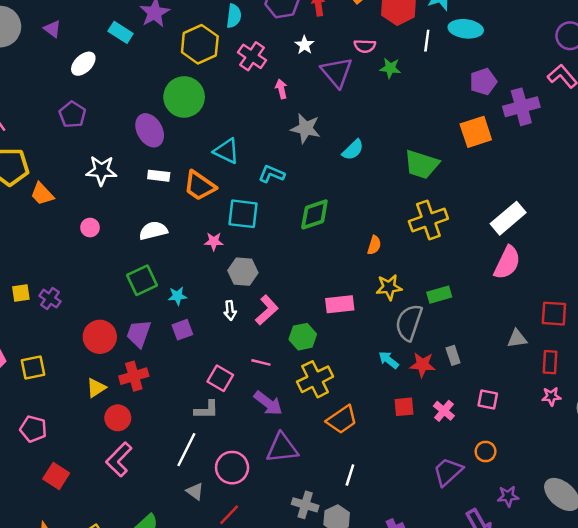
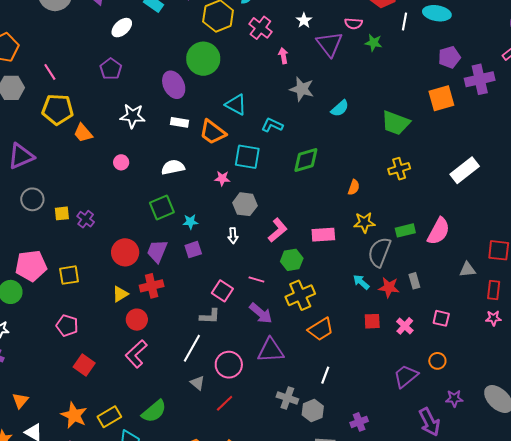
yellow cross: (428, 220) -> (399, 169), size x0.7
pink semicircle: (507, 263) -> (439, 231), moved
pink L-shape: (267, 310) -> (278, 230), moved

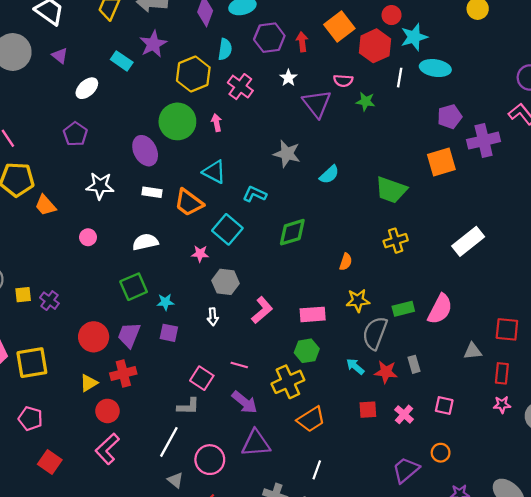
pink arrow: (283, 56) -> (217, 123), moved
cyan square: (247, 157) -> (227, 229), turned 32
purple square: (193, 250) -> (169, 333), turned 30
green hexagon: (292, 260) -> (307, 351), moved
yellow square: (69, 275) -> (32, 363), size x1.4

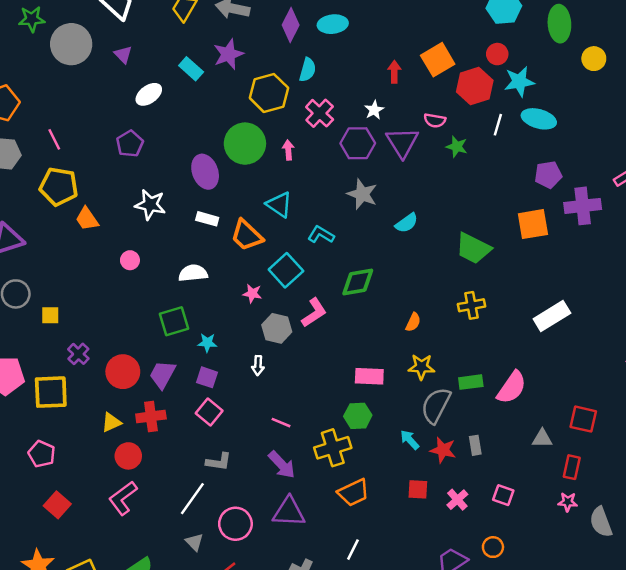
purple hexagon: (269, 38) -> (358, 143), moved
purple cross: (49, 301) -> (78, 354), moved
pink L-shape: (262, 310) -> (314, 313), moved
pink square: (202, 378) -> (209, 412), moved

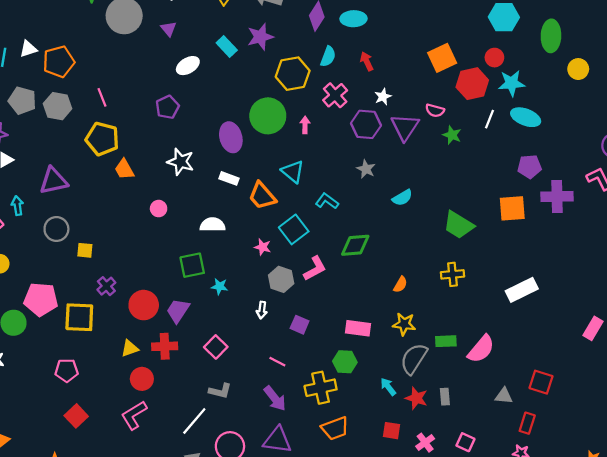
red arrow: (394, 72) -> (367, 61), moved, turned -30
gray star: (362, 194) -> (366, 169), size x0.7
purple square: (207, 377) -> (300, 325), moved
pink pentagon: (42, 454) -> (67, 370), turned -30

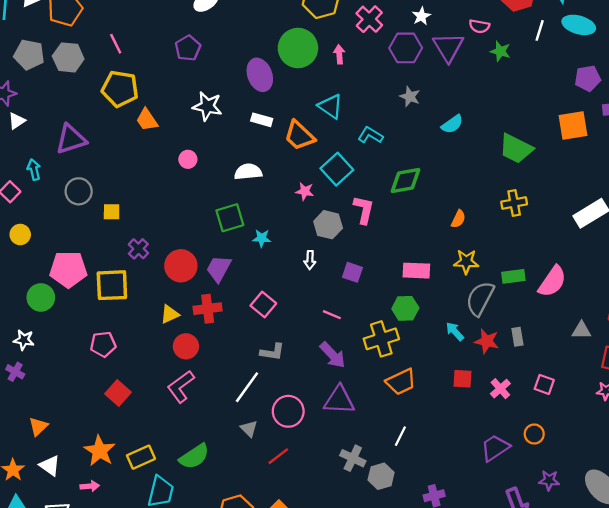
pink L-shape: (315, 268) -> (364, 210), turned -44

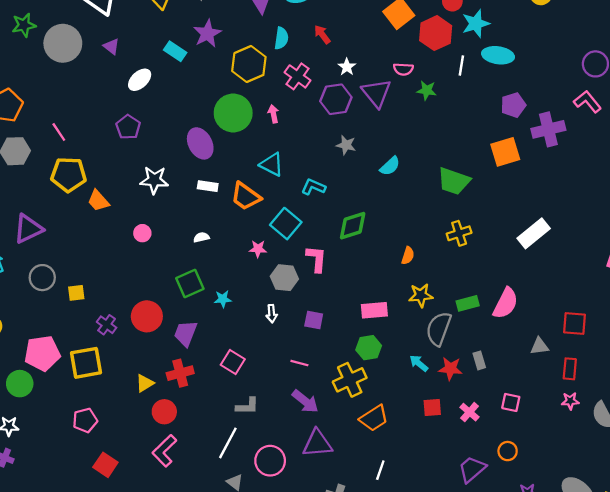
white semicircle: (248, 172) -> (201, 237), size x0.6
red circle: (181, 266) -> (147, 316), moved

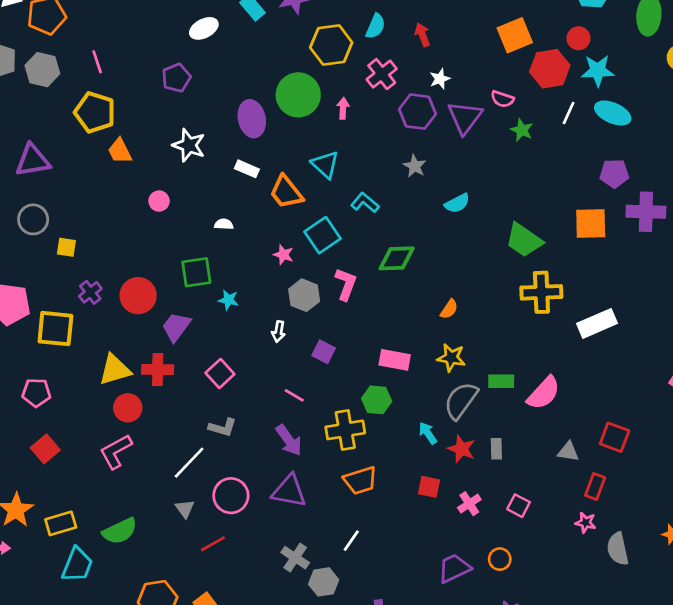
yellow cross: (459, 233) -> (541, 292), moved, size x1.4
yellow triangle: (145, 383) -> (115, 370), size x1.5

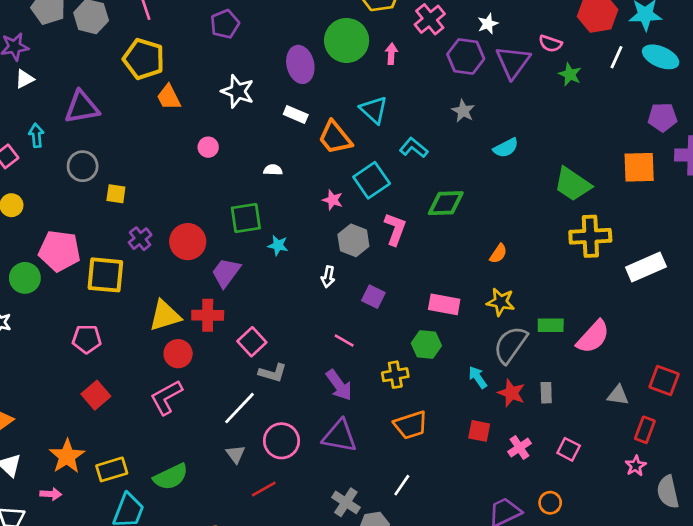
pink square: (220, 374) -> (252, 342), moved
yellow cross: (345, 430) -> (395, 375), size x0.7
pink star: (586, 523) -> (636, 466), turned 30

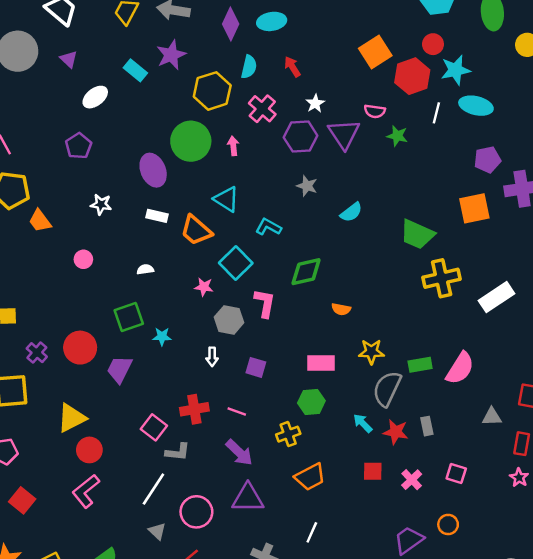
white star: (238, 91) -> (101, 204), size x0.7
orange semicircle: (498, 254) -> (341, 309), moved, turned 78
red cross: (208, 315) -> (194, 409), moved

